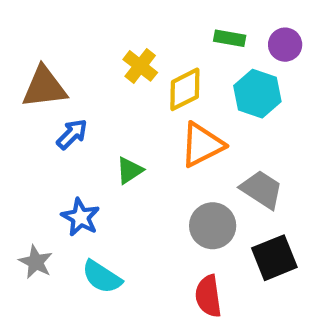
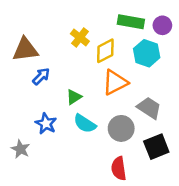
green rectangle: (230, 38) -> (131, 22), size x1.5
cyan semicircle: (102, 277) -> (85, 124), moved

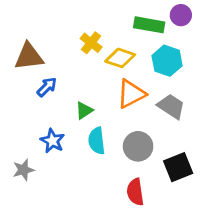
purple circle: (162, 25) -> (181, 15), moved
yellow diamond: (105, 51) -> (120, 58), turned 45
gray trapezoid: (149, 108) -> (171, 106), moved
cyan semicircle: (85, 124) -> (97, 141), turned 50
gray star: (20, 149) -> (23, 170), turned 30

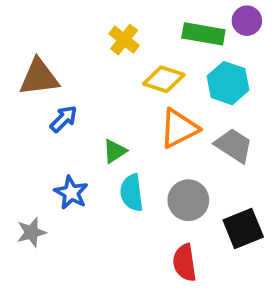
yellow cross: (91, 43) -> (124, 40), moved

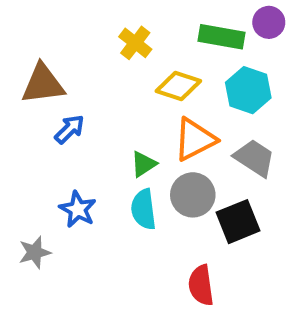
green triangle: (115, 151) -> (143, 164), moved
gray circle: (188, 200) -> (193, 195), moved
black square: (243, 229) -> (238, 222), moved

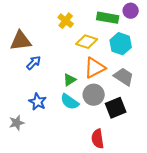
cyan semicircle: (143, 209) -> (70, 102), turned -48

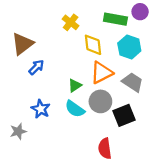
brown triangle: (21, 41) -> (22, 44), turned -30
yellow diamond: (87, 42) -> (93, 45), turned 65

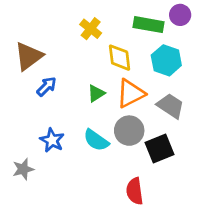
green triangle: (75, 85) -> (96, 93), moved

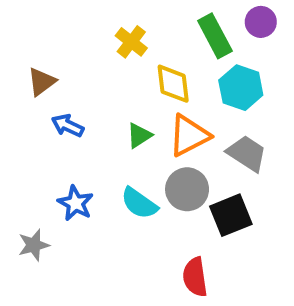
green rectangle: (148, 25) -> (215, 36), turned 52
brown triangle: (29, 56) -> (42, 82), size x0.7
blue arrow: (47, 87) -> (67, 126), turned -110

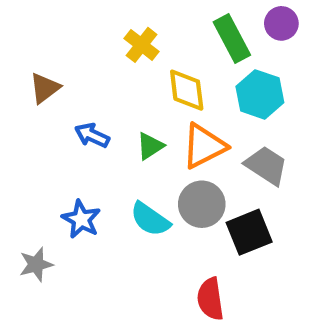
blue arrow: (67, 126) -> (92, 135), moved

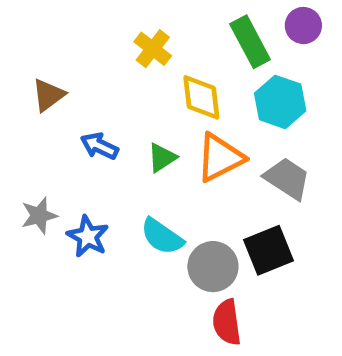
gray circle: (202, 204) -> (213, 267), moved
gray star: (36, 264) -> (39, 216), moved

